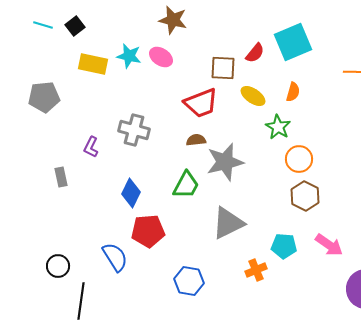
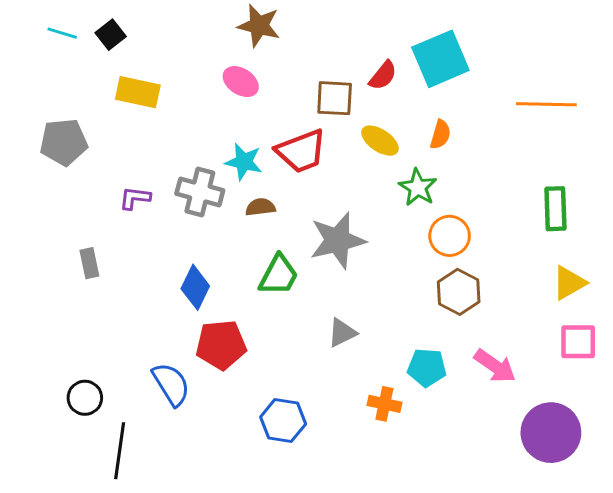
cyan star: (129, 56) -> (244, 162), moved
brown semicircle: (196, 140) -> (260, 207), moved
purple L-shape: (91, 147) -> (135, 198), moved, turned 70
gray triangle: (228, 223) -> (342, 333), size x0.6
orange cross: (256, 270) -> (384, 404), turned 35

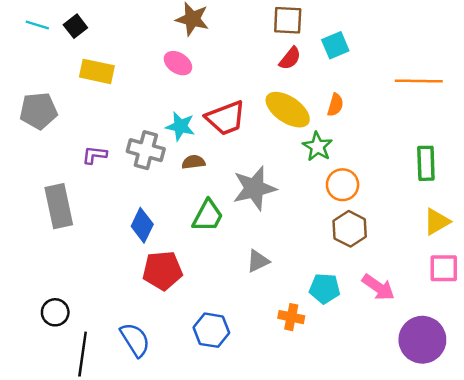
cyan square: (440, 59) -> (335, 45), size x0.6
brown square: (335, 98) -> (288, 20), moved
yellow ellipse: (380, 141) -> (288, 110), size x1.5
gray rectangle: (89, 263) -> (59, 206), size x1.8
blue semicircle: (171, 384) -> (135, 340), moved

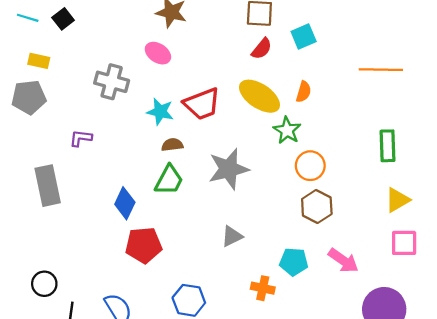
yellow rectangle: (97, 71) -> (39, 61), moved, size x0.7
gray cross: (146, 150) -> (112, 82), moved
green trapezoid: (208, 216) -> (169, 180), moved

